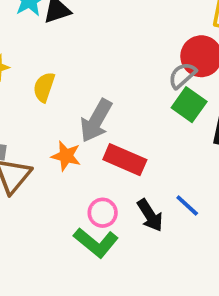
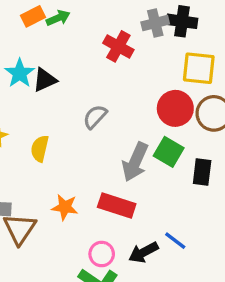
gray semicircle: (182, 75) -> (95, 117), moved
gray arrow: (96, 121) -> (135, 162), moved
black arrow: (150, 215) -> (144, 252), turned 100

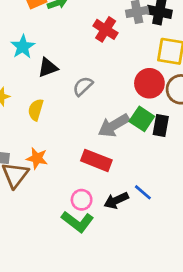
black triangle: (45, 80) -> (48, 68), moved
gray arrow: (135, 162) -> (114, 125), turned 32
black rectangle: (202, 172) -> (161, 126), moved
orange star: (65, 207) -> (37, 158), moved

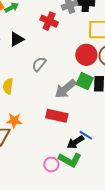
black triangle: (48, 68) -> (17, 39), moved
blue line: (143, 192) -> (86, 135), moved
pink circle: (82, 200) -> (51, 164), moved
green L-shape: (78, 222) -> (70, 160), moved

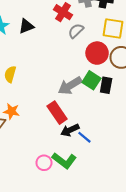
gray semicircle: (39, 64) -> (76, 31), moved
red rectangle: (57, 116) -> (57, 113), turned 35
black arrow: (75, 142) -> (70, 130), moved

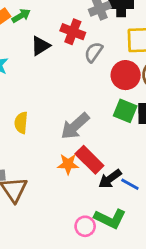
black triangle: (26, 26) -> (40, 46), moved
gray arrow: (70, 86) -> (75, 126), moved
orange star: (12, 111) -> (68, 164), moved

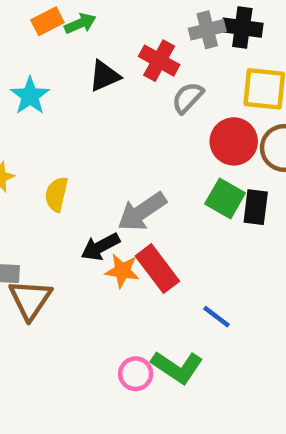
black arrow: (110, 179) -> (100, 247), moved

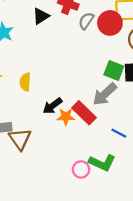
red circle: (234, 141) -> (110, 23), moved
gray arrow: (142, 212) -> (105, 94), moved

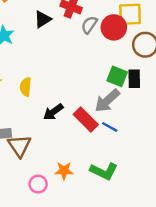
orange star: (66, 117) -> (64, 171), moved
blue line: (119, 133) -> (110, 127), moved
pink circle: (81, 169) -> (38, 184), moved

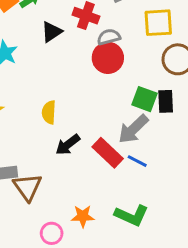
gray semicircle: (89, 25) -> (109, 37), turned 42
red circle: (114, 27) -> (108, 58), moved
yellow semicircle: (26, 87) -> (49, 112), moved

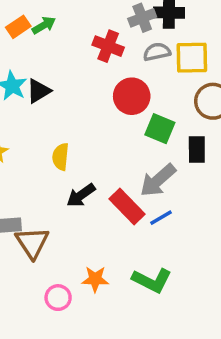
black triangle: (52, 32) -> (38, 91), moved
gray semicircle: (109, 37) -> (157, 52), moved
green square: (144, 99) -> (160, 129), moved
blue line: (137, 161) -> (161, 218), turned -60

